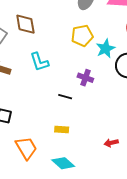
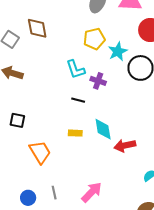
cyan L-shape: (39, 62) -> (76, 69), moved
red arrow: (111, 143) -> (125, 146), size x1.5
cyan diamond: (63, 163) -> (103, 129), moved, turned 40

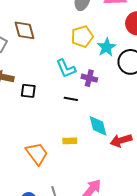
black square: (17, 120) -> (28, 91), moved
yellow rectangle: (75, 133) -> (70, 141), moved

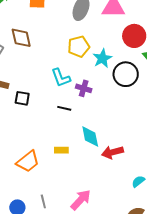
orange trapezoid: (37, 154) -> (28, 161), turned 85

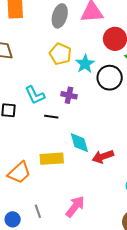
yellow pentagon: (79, 47) -> (60, 54), turned -30
cyan L-shape: (61, 78) -> (35, 95), moved
yellow rectangle: (61, 150) -> (52, 159), size x1.6

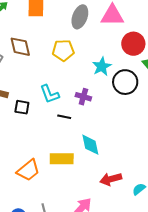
yellow pentagon: (60, 54) -> (63, 50), moved, turned -30
red arrow: (103, 156) -> (111, 179), moved

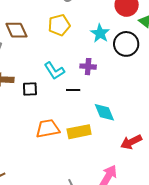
orange trapezoid: (28, 170) -> (48, 129), moved, turned -140

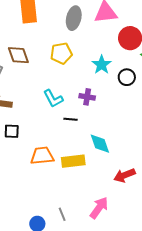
black circle: (126, 44) -> (127, 77), size x0.7
black square: (30, 89) -> (12, 131), moved

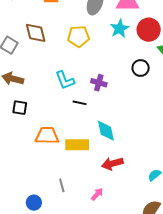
cyan star: (102, 65) -> (120, 29), moved
red arrow: (124, 175) -> (112, 164), moved
pink arrow: (99, 208) -> (97, 194), size x0.6
gray line: (62, 214) -> (62, 185), moved

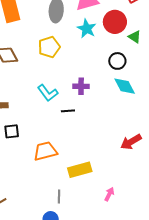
cyan diamond: (106, 131) -> (125, 86), moved
yellow rectangle: (77, 145) -> (80, 170), moved
red arrow: (112, 164) -> (131, 142), moved
gray line: (62, 185) -> (59, 196), moved, turned 32

